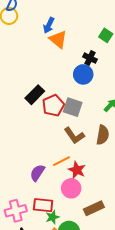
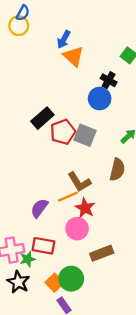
brown L-shape: (74, 135) -> (79, 182), moved
green star: (52, 217) -> (28, 259), moved

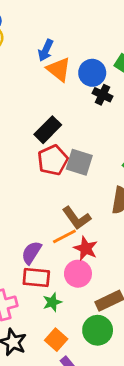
blue circle: (100, 99) -> (92, 73), moved
black rectangle: (42, 118) -> (48, 130), moved
red rectangle: (43, 246) -> (36, 278), moved
green star: (28, 259) -> (52, 302), moved
green circle: (71, 279) -> (98, 330), moved

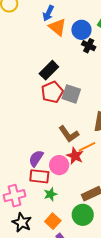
orange line: (64, 236) -> (87, 147), moved
pink circle: (78, 274) -> (59, 165), moved

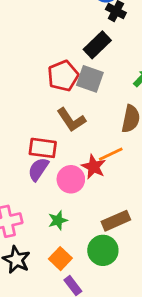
black rectangle: (49, 70) -> (97, 45), moved
brown L-shape: (69, 134) -> (71, 120), moved
red rectangle: (39, 176) -> (43, 148), moved

